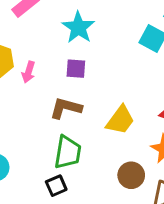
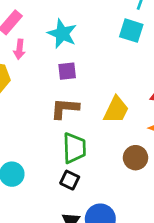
pink arrow: (28, 72) -> (19, 49), moved
black square: (56, 186) -> (70, 180), turned -30

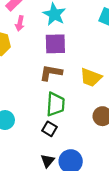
purple square: (67, 71) -> (55, 44), size x1.5
yellow trapezoid: (116, 110) -> (91, 77), turned 80

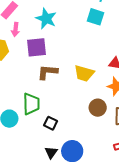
purple square: (55, 44) -> (37, 47), moved
green trapezoid: (55, 104) -> (31, 104), moved

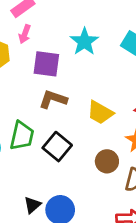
cyan star: (46, 19) -> (84, 42), moved
black square: (51, 123) -> (57, 147), moved, size x1.5

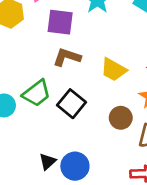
green trapezoid: (22, 136) -> (37, 93), turned 40

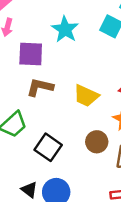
black square: (72, 104) -> (48, 147), moved
black triangle: (48, 161) -> (29, 190), turned -36

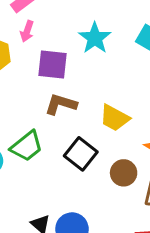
black square: (48, 147) -> (81, 154), moved

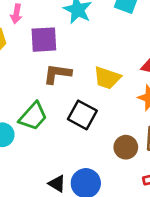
brown circle: (124, 173) -> (126, 147), moved

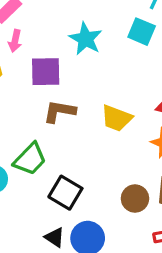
black square: (82, 115) -> (65, 193), moved

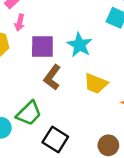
cyan star: (86, 39) -> (79, 45), moved
brown L-shape: (59, 111) -> (52, 77), turned -65

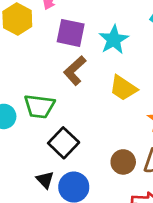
green trapezoid: (29, 113) -> (39, 106), turned 40

